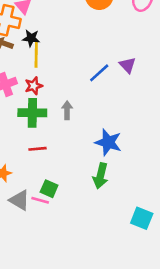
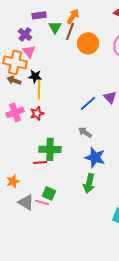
gray arrow: (67, 110) -> (85, 132), moved, turned -56
green cross: (32, 113) -> (50, 149), moved

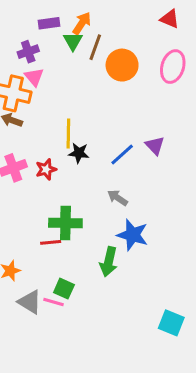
orange arrow: (73, 16) -> (82, 23), moved
purple cross: (25, 34) -> (28, 52), turned 32
black star: (35, 76) -> (79, 153), moved
yellow line: (39, 89) -> (68, 134), moved
green arrow: (89, 183) -> (109, 262), moved

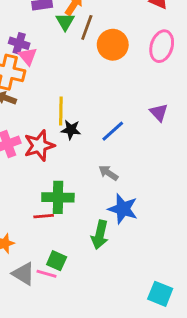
purple cross: (28, 52) -> (19, 43), moved, turned 36
purple triangle: (155, 146) -> (159, 112), moved
red star: (46, 169) -> (39, 146), size x1.5

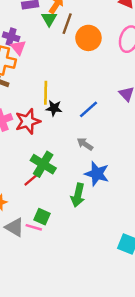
green cross: (58, 197) -> (43, 164), turned 30
red line: (44, 216) -> (31, 180), turned -35

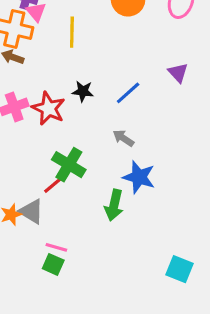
yellow line: (46, 93) -> (72, 32), moved
red star: (28, 121) -> (49, 108), turned -30
green square: (42, 217) -> (53, 264), moved
gray triangle: (15, 227) -> (31, 211), moved

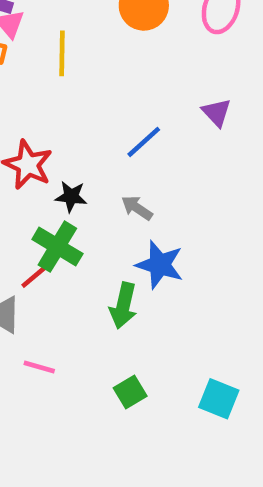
black star: (83, 91) -> (71, 197), moved
green square: (53, 264) -> (130, 392), moved, turned 35

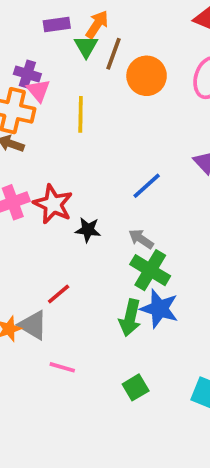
green cross: (57, 247) -> (150, 270), moved
blue star: (160, 265) -> (159, 309), moved

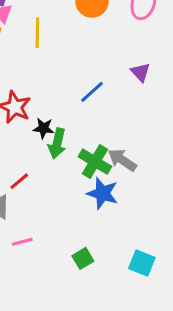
gray arrow: (141, 239) -> (122, 160), moved, size x1.4
green arrow: (130, 318) -> (57, 143), moved
pink line: (62, 367) -> (22, 242), turned -30

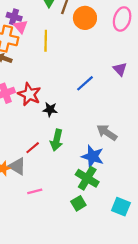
green arrow: (57, 143) -> (57, 140), moved
green cross: (95, 162) -> (87, 178), moved

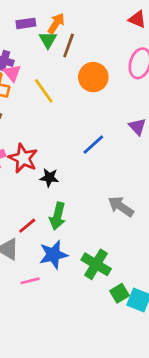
orange circle: (85, 18) -> (93, 77), moved
yellow line: (46, 41) -> (44, 91), turned -36
blue star: (93, 156) -> (53, 255), moved, turned -30
green square: (78, 203) -> (119, 293), moved

